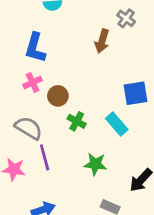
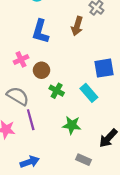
blue L-shape: (35, 48) -> (40, 31), moved

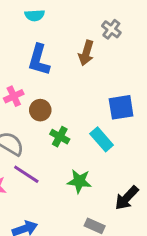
purple line: (31, 120) -> (26, 174), turned -42

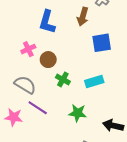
blue square: (121, 107) -> (102, 43), moved
cyan rectangle: (102, 139) -> (94, 82), turned -66
black arrow: (127, 198) -> (113, 126), turned 60

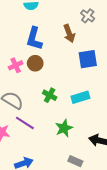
brown arrow: (83, 17) -> (69, 33), turned -36
brown circle: (48, 60) -> (35, 63), moved
green star: (78, 113) -> (64, 128), turned -30

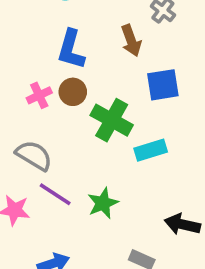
green cross: (50, 95) -> (112, 120), moved, size x1.6
green star: (64, 128) -> (103, 203), moved

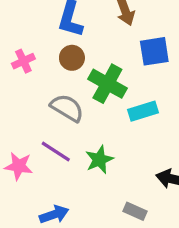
pink cross: (39, 95) -> (23, 61), moved
gray semicircle: (34, 155) -> (67, 108), moved

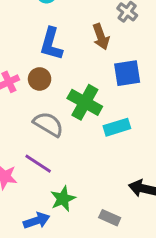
brown circle: (72, 58) -> (40, 79), moved
green star: (99, 160) -> (63, 199), moved

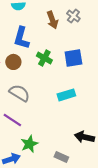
brown arrow: (101, 37) -> (52, 20), moved
green cross: (85, 102) -> (44, 58), moved, size x0.7

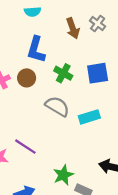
gray semicircle: (19, 93) -> (57, 106), moved
green star: (29, 144) -> (63, 175), moved

